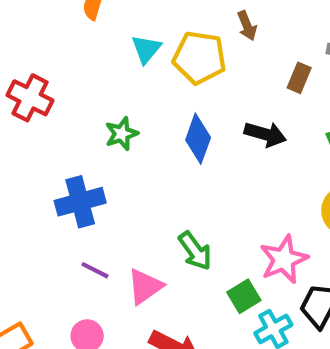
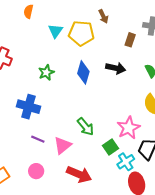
blue cross: (80, 202) -> (28, 107), turned 35

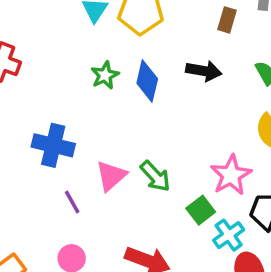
green star: (46, 72) -> (105, 75), moved
purple line: (38, 139) -> (72, 202), turned 40
pink triangle: (63, 145) -> (111, 176), moved

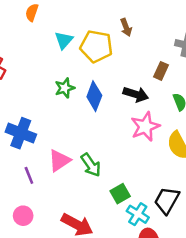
brown rectangle: (227, 20) -> (161, 71), moved
pink star: (231, 175) -> (145, 127), moved
cyan cross: (229, 235) -> (138, 214), turned -30

